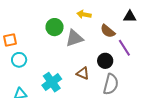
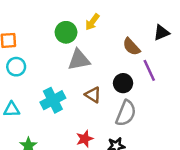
yellow arrow: (84, 14) -> (92, 22), moved, turned -72
black triangle: (130, 17) -> (161, 33), turned -32
gray triangle: (74, 38) -> (79, 60), moved

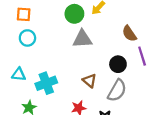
brown triangle: (93, 95) -> (90, 81), moved
cyan cross: (53, 100) -> (46, 83), moved

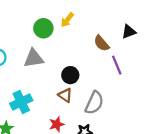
gray triangle: (82, 39) -> (34, 58), moved
black circle: (118, 64) -> (70, 75), moved

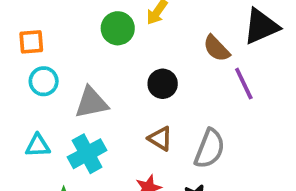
black triangle: (129, 32) -> (261, 26), size x1.5
gray triangle: (34, 58) -> (91, 103), moved
black circle: (70, 75) -> (163, 84), moved

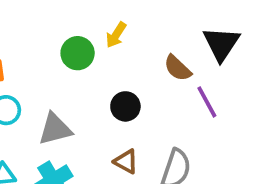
black triangle: (261, 26) -> (221, 44), turned -30

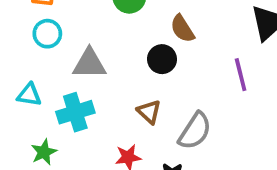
brown semicircle: (178, 68) -> (182, 29), moved

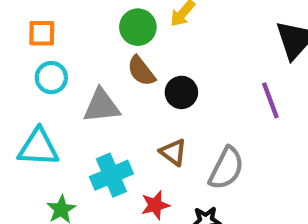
brown semicircle: (182, 29) -> (141, 71), moved
cyan triangle: (29, 95) -> (38, 147), size x1.5
cyan cross: (75, 112) -> (111, 175), moved

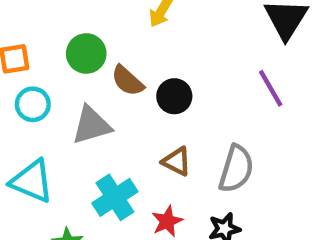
green circle: (138, 27) -> (86, 54), moved
cyan triangle: (38, 147) -> (32, 181), turned 30

